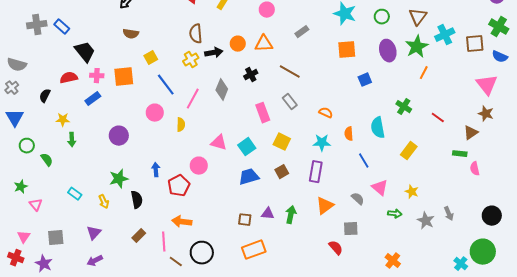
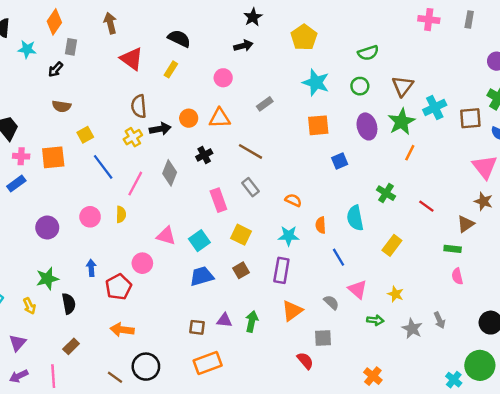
pink circle: (155, 113) -> (90, 217), moved
pink semicircle: (475, 169) -> (457, 276), moved
pink line: (164, 242) -> (53, 376), moved

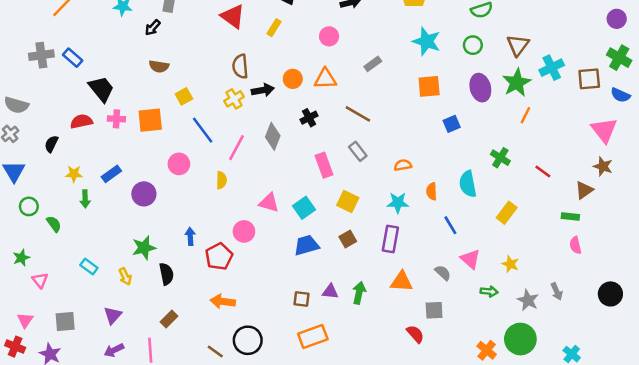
blue rectangle: (16, 184) -> (111, 174), moved
orange semicircle: (293, 200) -> (403, 165), turned -35
pink circle: (90, 217) -> (179, 164), moved
orange triangle: (292, 311) -> (402, 281), turned 40
green circle: (480, 365) -> (520, 339), moved

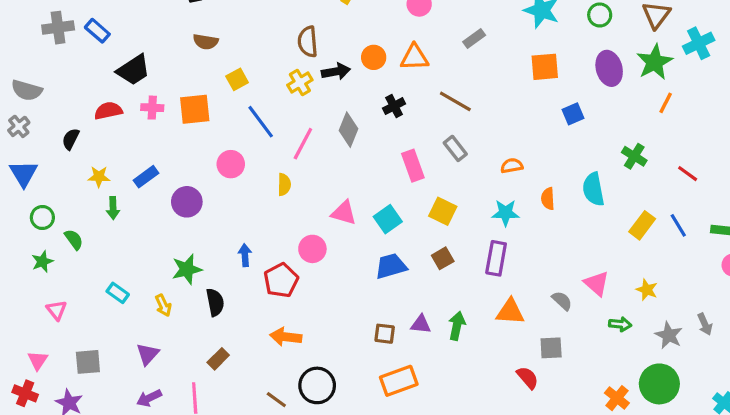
black trapezoid: (101, 89) -> (133, 70), turned 96
blue line: (450, 225) -> (678, 225), moved
green star: (21, 258) -> (42, 261), moved

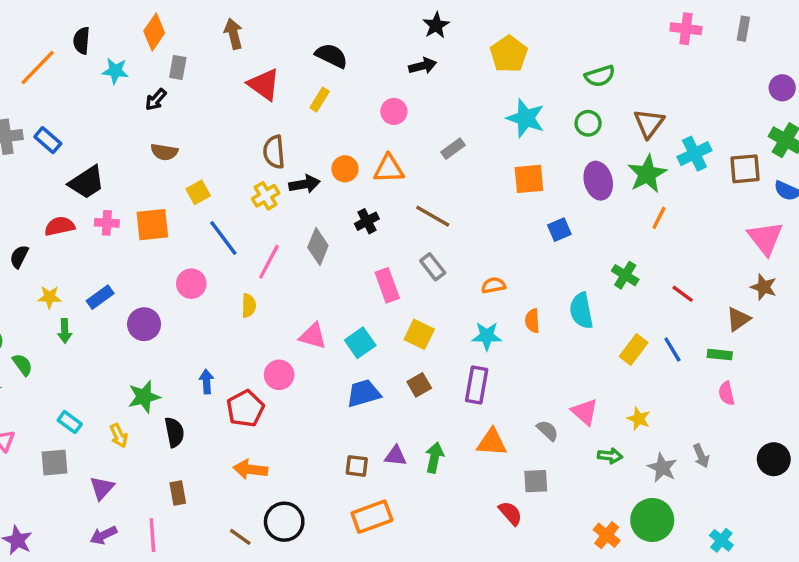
brown rectangle: (218, 359) -> (178, 493), turned -55
gray square: (88, 362) -> (55, 463), moved

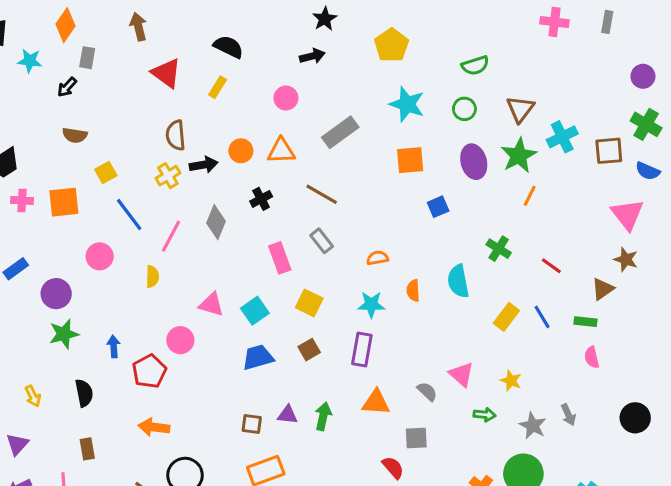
gray rectangle: (453, 149) -> (340, 132), size x1.6
green star: (144, 397) -> (64, 334), moved

